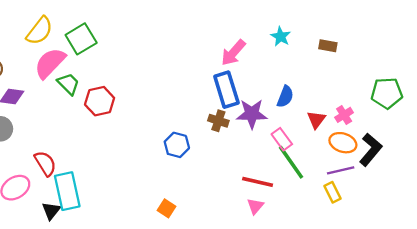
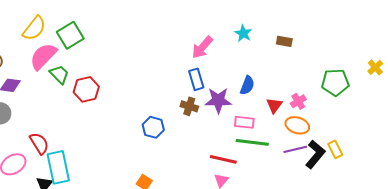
blue rectangle: (226, 90) -> (196, 79), size x0.7
pink rectangle: (282, 139) -> (244, 122), turned -48
black L-shape: (371, 150) -> (315, 154), moved
green line: (291, 162) -> (252, 142), turned -48
yellow rectangle: (333, 192) -> (335, 149), moved

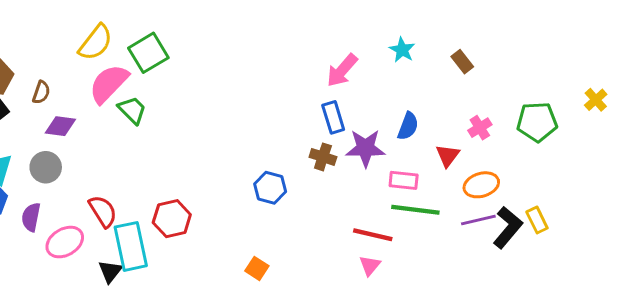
brown rectangle: (284, 41) -> (462, 62), turned 42
red hexagon: (86, 89) -> (172, 219), moved
pink cross: (298, 101) -> (480, 128), moved
orange ellipse: (297, 125) -> (481, 185), turned -35

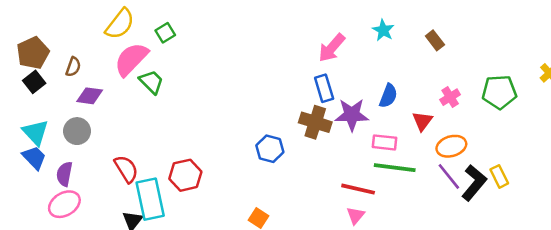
green square: (148, 53) -> (165, 33), size x0.6
brown cross: (323, 157) -> (315, 122), size x1.4
purple line: (478, 220) -> (449, 176), turned 64
pink ellipse: (65, 242) -> (64, 204), moved

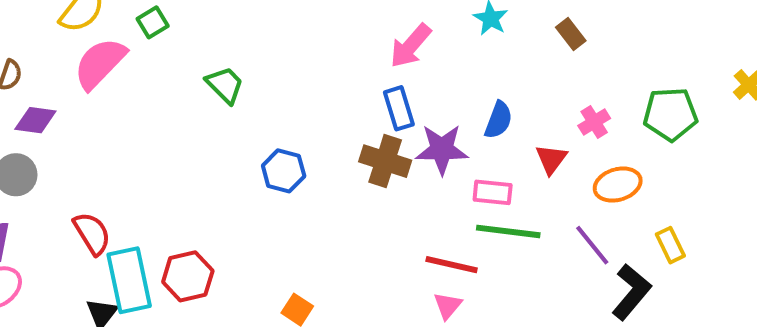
green trapezoid: (151, 82) -> (225, 85), moved
orange ellipse: (451, 146) -> (618, 185), moved
blue hexagon: (270, 149) -> (284, 171), moved
red hexagon: (185, 175) -> (188, 276), moved
black L-shape: (474, 183) -> (631, 292), moved

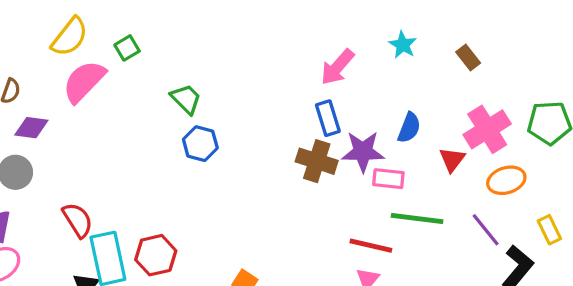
pink cross: (594, 122) -> (487, 129), size x1.8
blue hexagon: (284, 171) -> (200, 144), moved
pink rectangle: (493, 192) -> (388, 179), moved

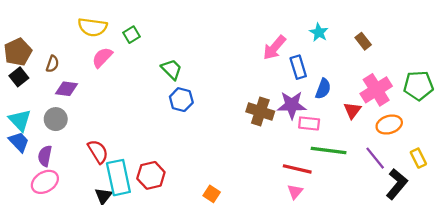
yellow semicircle: (70, 37) -> (92, 27), turned 60
pink semicircle: (84, 81) -> (102, 57), size x0.7
blue rectangle: (328, 118) -> (298, 67), moved

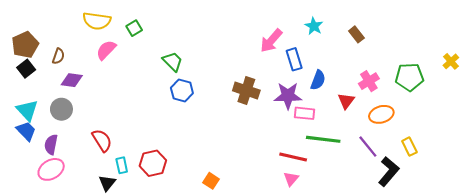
pink cross: (376, 90) -> (369, 81), size x0.7
brown cross: (260, 112) -> (246, 90), moved
cyan rectangle: (118, 178) -> (122, 165), size x0.5

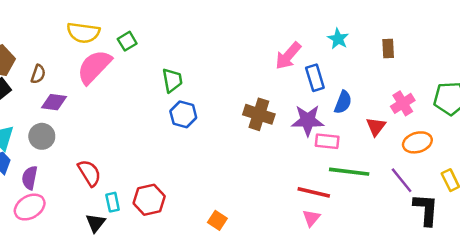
brown rectangle: (356, 34) -> (388, 49), turned 35
pink semicircle: (106, 50) -> (94, 67), size x1.5
green trapezoid: (173, 61) -> (172, 80), turned 35
black L-shape: (389, 172) -> (426, 209), turned -36

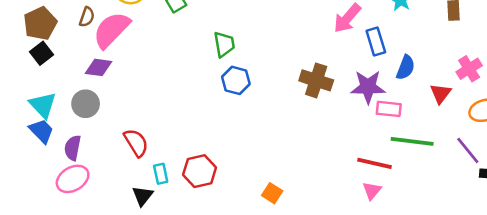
pink semicircle: (94, 67) -> (111, 30), moved
brown semicircle: (38, 74) -> (87, 17), moved

